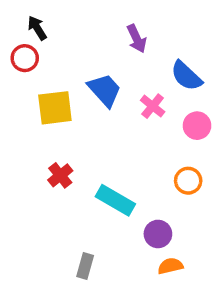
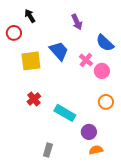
black arrow: (37, 28) -> (30, 16), moved
pink circle: (197, 126) -> (102, 71), moved

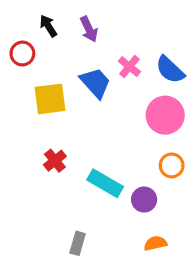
purple arrow: (77, 22) -> (89, 29), moved
pink cross: (86, 60) -> (129, 67), moved
pink circle: (102, 71) -> (165, 115), size x1.5
purple circle: (89, 132) -> (144, 200), moved

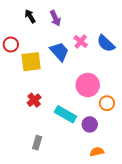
red circle: (22, 54) -> (11, 44), moved
pink circle: (165, 115) -> (88, 85), moved
gray rectangle: (78, 243) -> (37, 143), moved

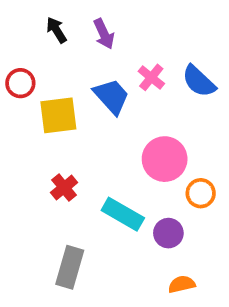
gray rectangle: (37, 143) -> (70, 267), size x1.5

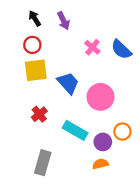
red circle: (20, 83) -> (32, 45), moved
blue trapezoid: (111, 96) -> (68, 83), moved
orange circle: (201, 193) -> (122, 132), moved
orange semicircle: (182, 284) -> (100, 164), moved

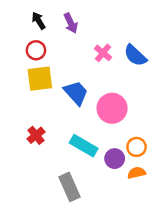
red cross: (39, 114) -> (36, 135), moved
gray rectangle: (43, 163) -> (69, 187), moved, turned -40
orange semicircle: (100, 164) -> (137, 173), moved

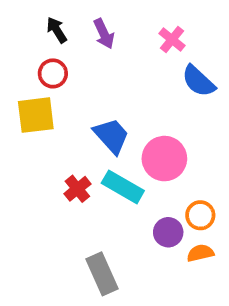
pink cross: (103, 53) -> (172, 39), moved
yellow square: (40, 79) -> (36, 115), moved
red cross: (36, 135) -> (77, 189), moved
cyan rectangle: (84, 146) -> (123, 187), moved

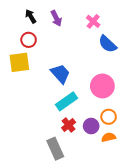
pink circle: (164, 159) -> (102, 86), moved
cyan rectangle: (123, 187) -> (67, 101), turned -65
red cross: (77, 189) -> (69, 125), moved

